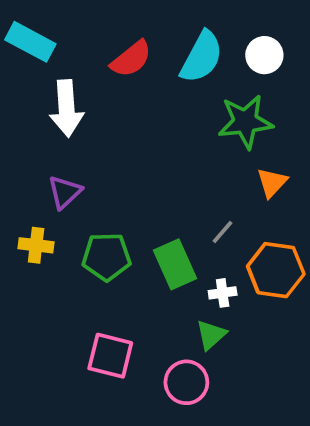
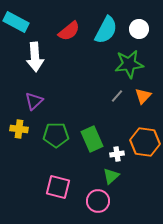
gray line: (223, 232) -> (117, 96), moved

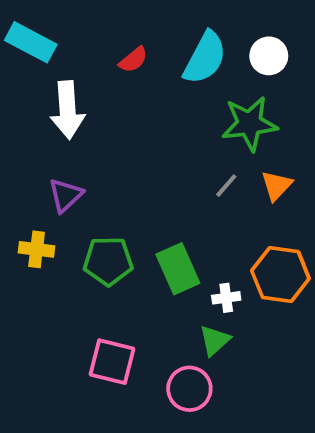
red semicircle: (69, 31) -> (133, 60), size x0.7

